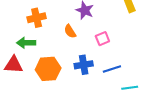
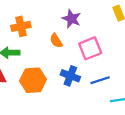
pink square: (102, 39) -> (90, 48), size x1.5
blue cross: (84, 65) -> (70, 76), turned 30

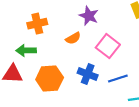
orange semicircle: (56, 41) -> (73, 38), turned -88
pink square: (90, 48) -> (108, 46), turned -30

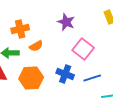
orange semicircle: (73, 38) -> (36, 46), moved

